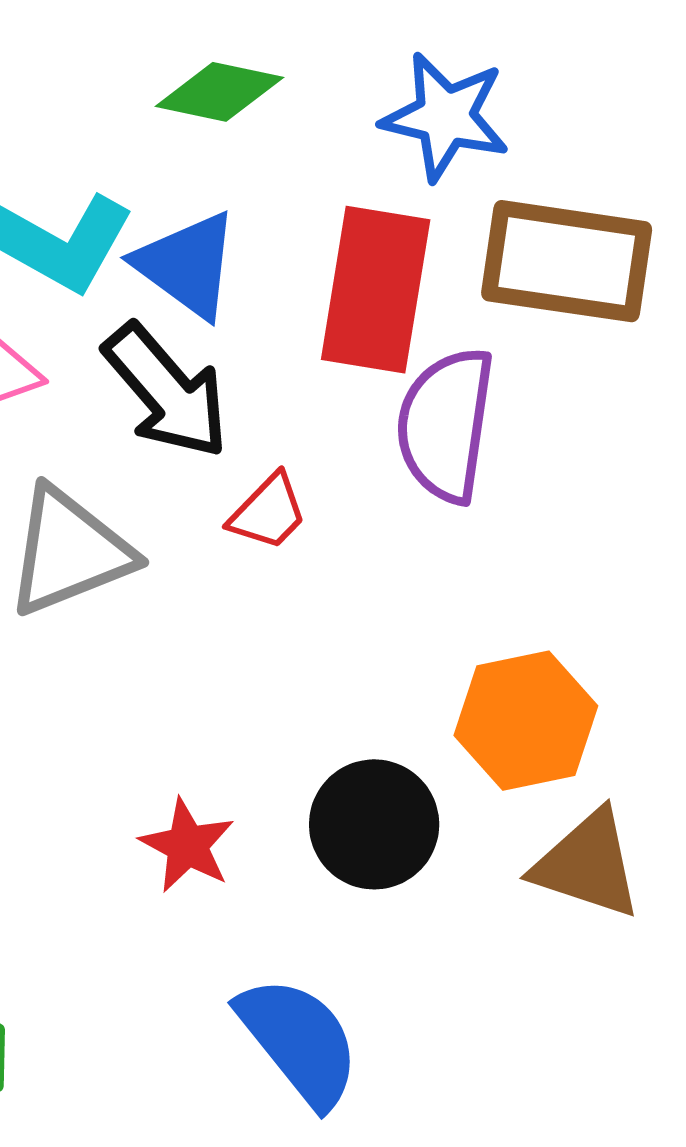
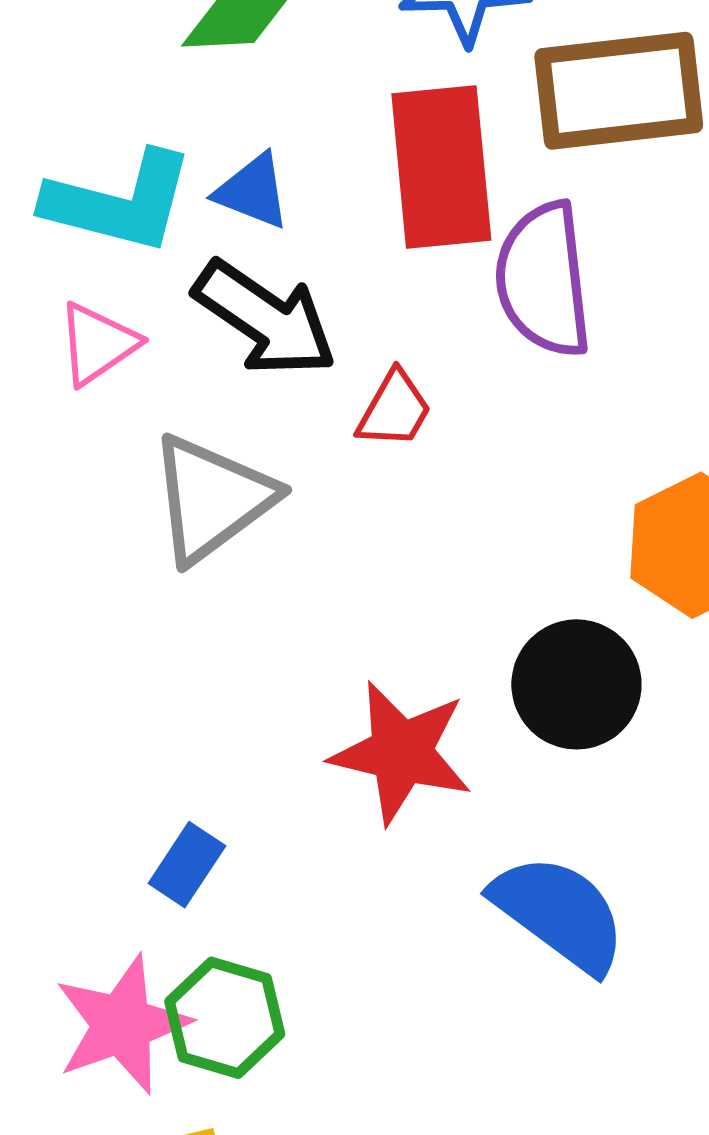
blue triangle: (187, 265) -> (253, 191), size x0.7
red star: (187, 846) -> (401, 753), size x1.5

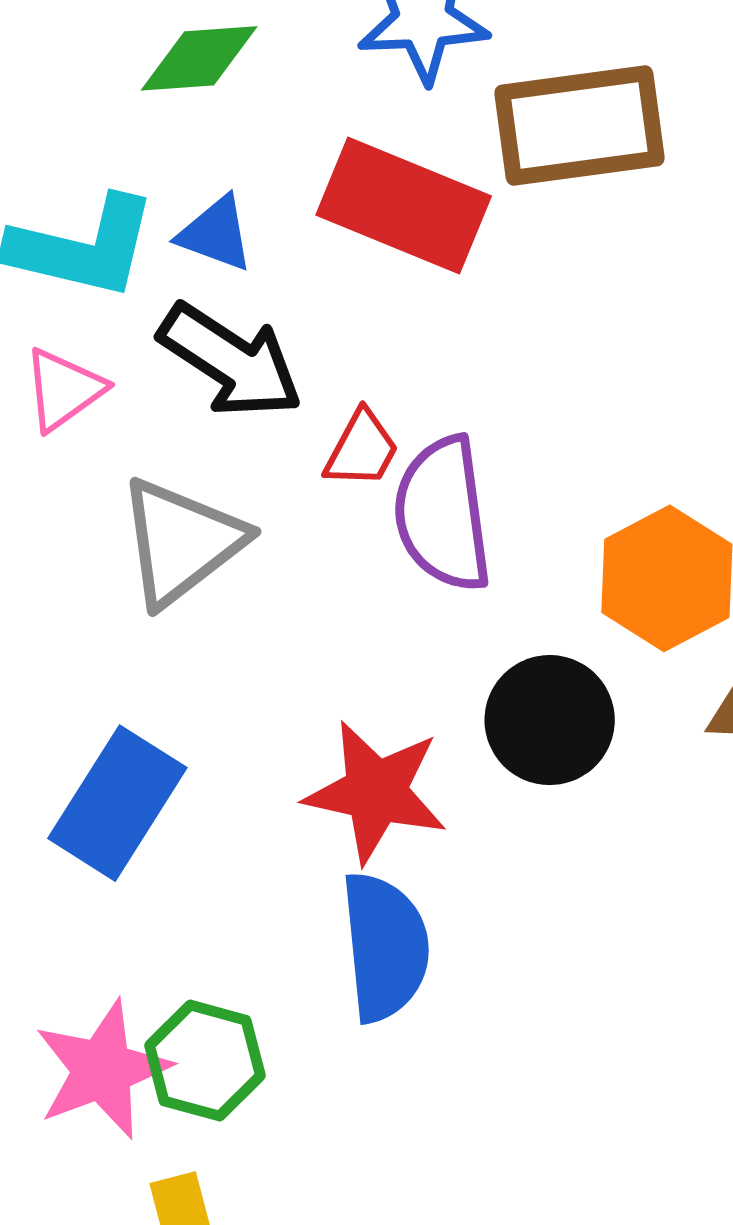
red rectangle: (441, 167) -> (404, 206), turned -61
purple semicircle: (544, 280) -> (443, 514), moved
blue rectangle: (187, 865) -> (117, 803), moved, size x1.8
blue semicircle: (559, 913) -> (385, 947), moved, turned 49

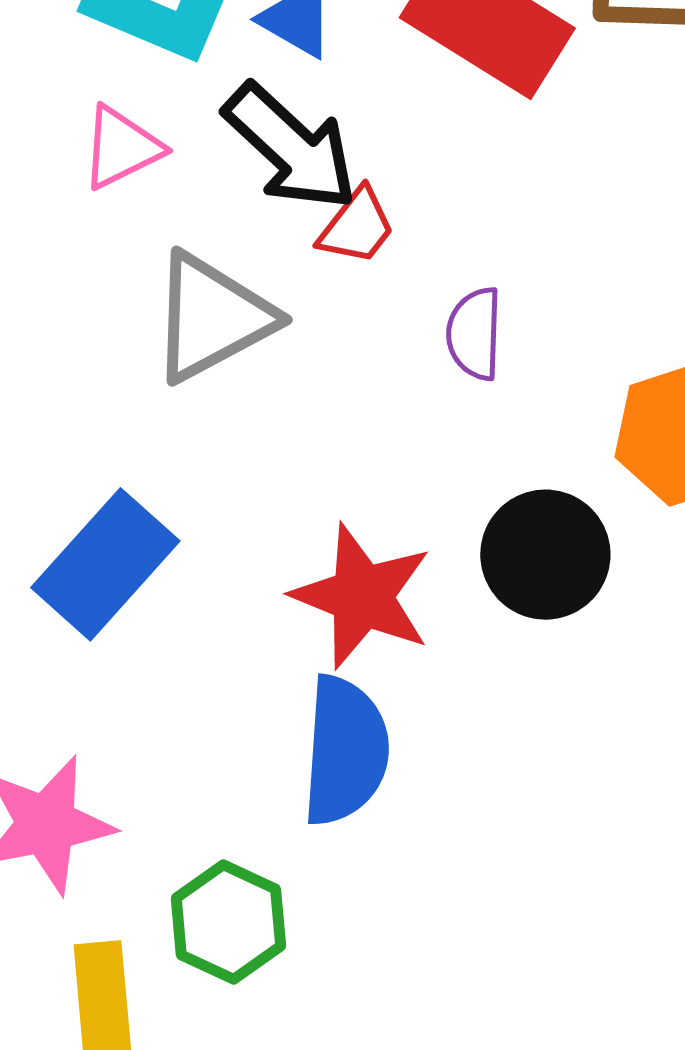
red trapezoid: (362, 449) -> (357, 227), moved
purple semicircle: (443, 514) -> (474, 334), size x0.6
green hexagon: (205, 1061) -> (228, 922), moved

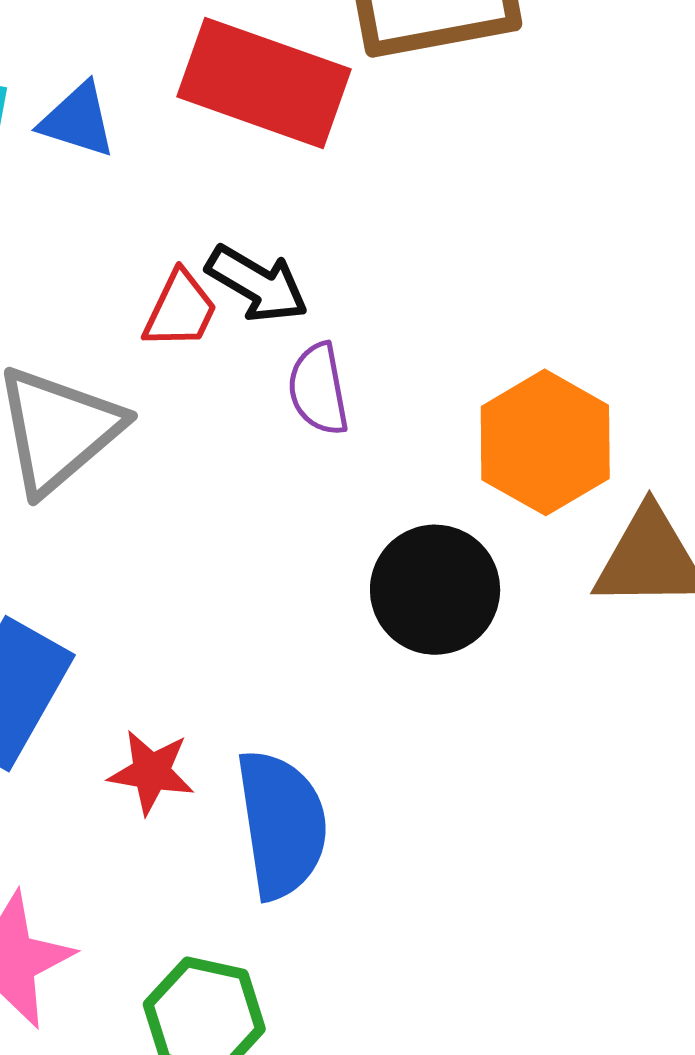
black arrow: (291, 147) -> (257, 284), moved, size x0.7
red star: (362, 596) -> (151, 772), moved, size x0.6

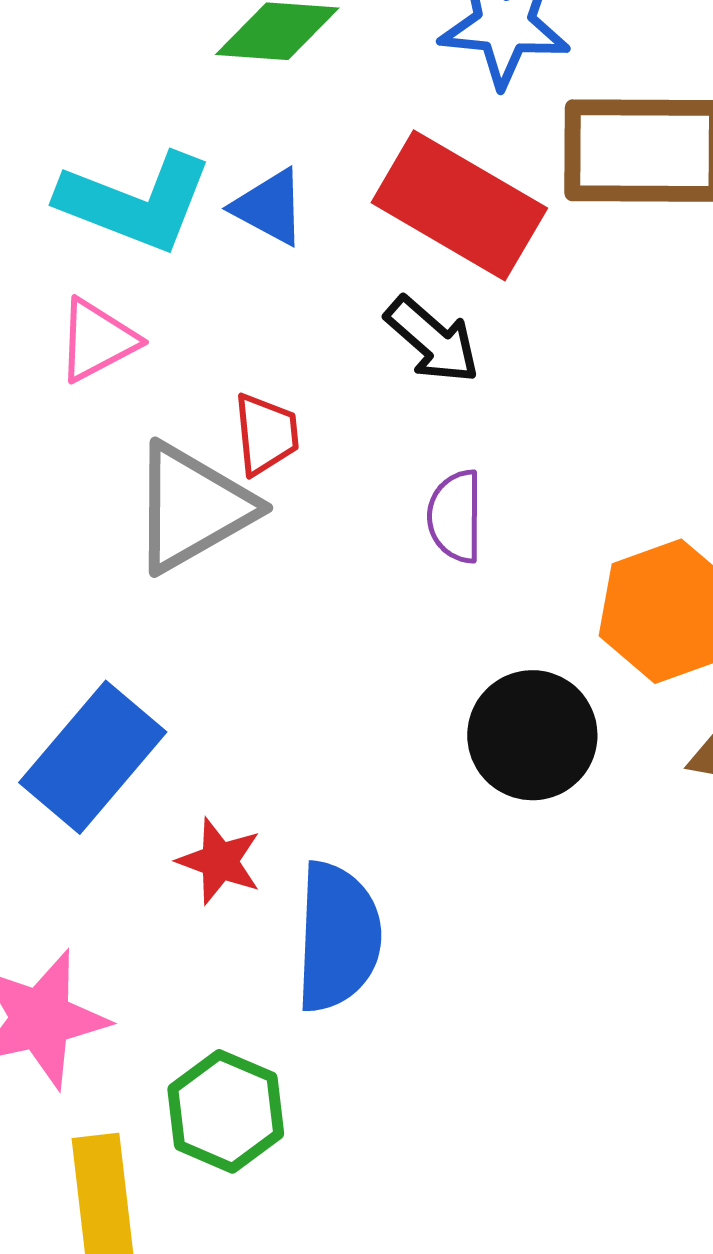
black arrow: (257, 284) -> (432, 340), moved
red trapezoid: (180, 310) -> (266, 434), moved, turned -42

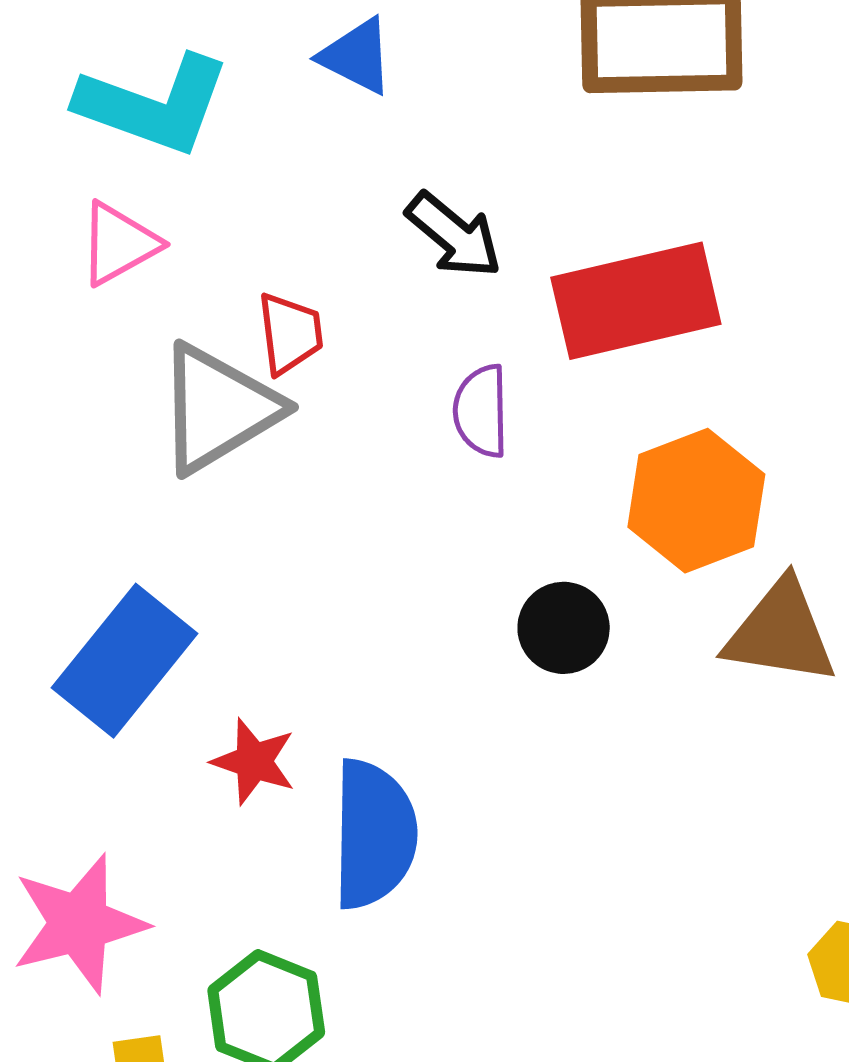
red rectangle: (459, 205) -> (636, 301), moved, turned -42
blue triangle: (269, 207) -> (357, 56), moved
black circle: (532, 735) -> (564, 628), size x0.7

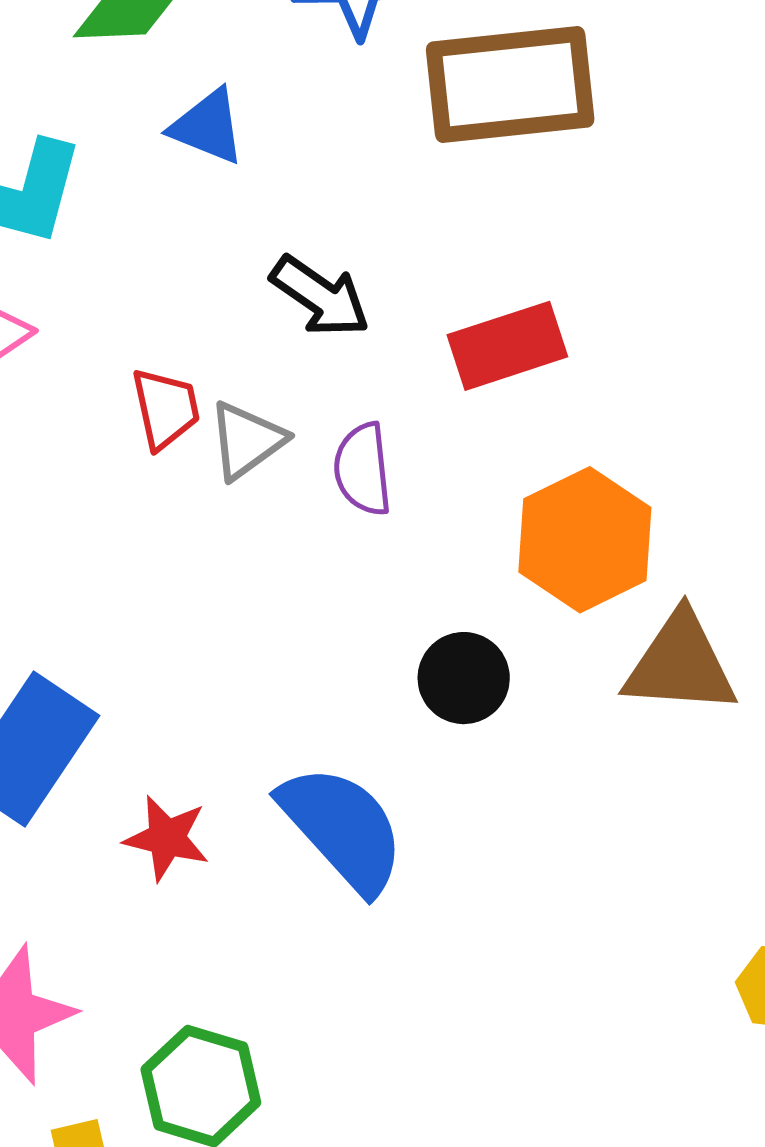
red rectangle: (636, 301) -> (507, 346), size x0.7
gray triangle: (218, 408) -> (247, 440), moved, size x0.6
blue semicircle: (374, 834) -> (343, 828), moved, turned -38

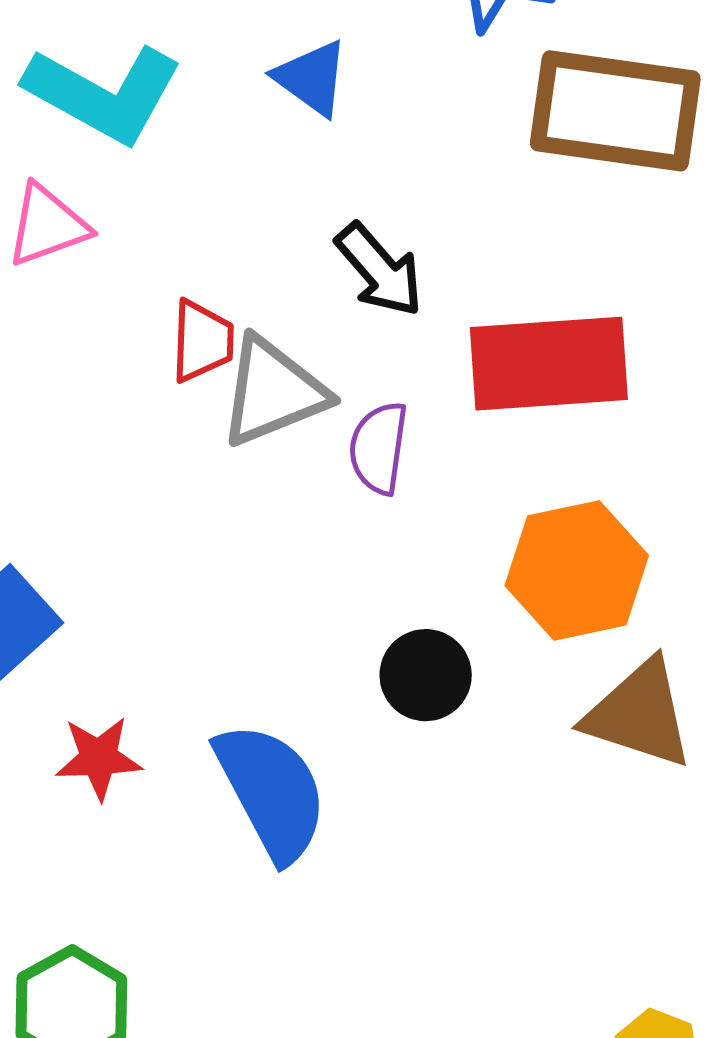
red rectangle: (507, 346) -> (549, 364), size x1.4
gray triangle: (247, 440) -> (273, 392), size x1.4
red star: (167, 838) -> (99, 758), turned -30

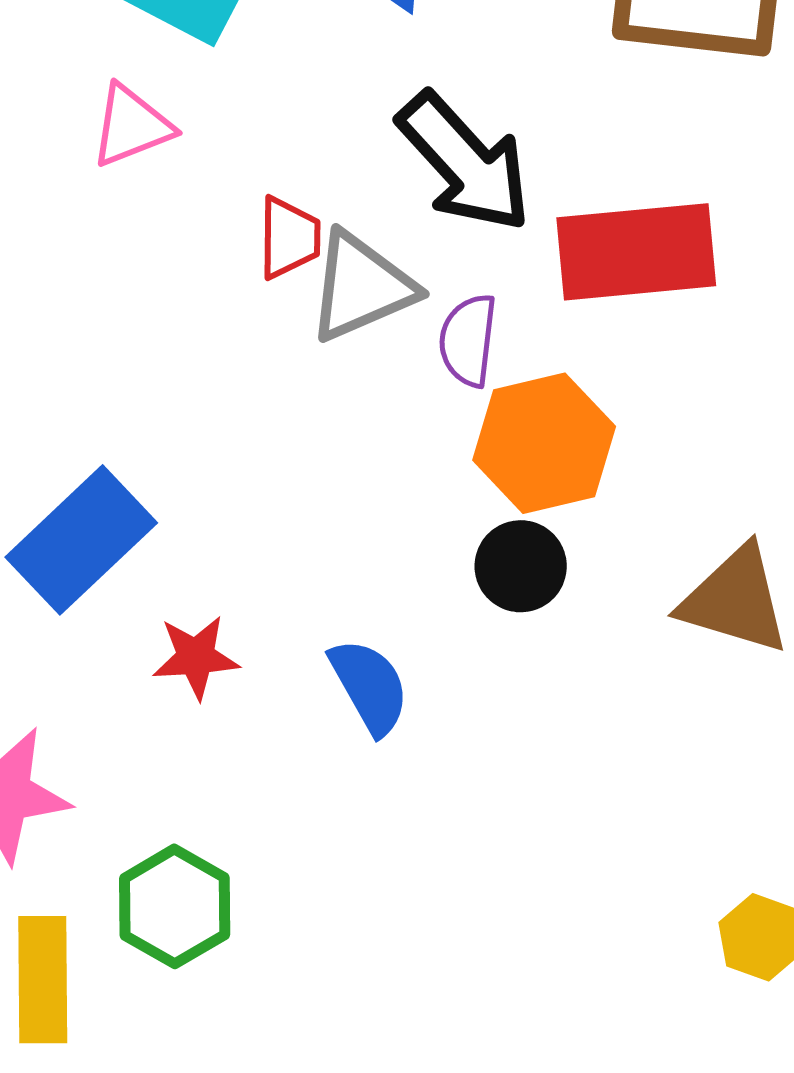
black arrow: (379, 270) -> (465, 162), size x1.5
orange hexagon: (577, 570) -> (544, 443), moved
blue semicircle: (272, 791) -> (369, 686), size x0.7

